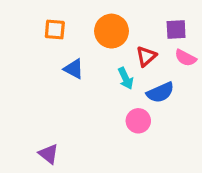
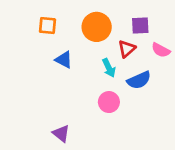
purple square: (176, 29) -> (140, 26), moved
pink circle: (138, 121) -> (109, 102), moved
purple triangle: (49, 154) -> (61, 133), moved

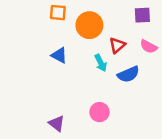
orange square: (47, 26) -> (58, 13), moved
purple square: (140, 26) -> (142, 15), moved
pink circle: (109, 102) -> (99, 112), moved

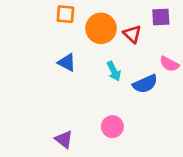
red triangle: (117, 45) -> (132, 34), moved, turned -36
pink semicircle: (149, 47) -> (169, 64), moved

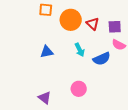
purple square: (161, 17) -> (115, 27), moved
blue triangle: (67, 63) -> (47, 52), moved, turned -40

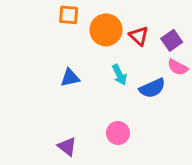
purple square: (115, 27) -> (172, 40), turned -32

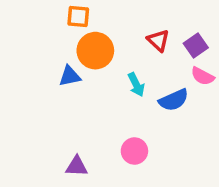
orange circle: (106, 30) -> (95, 51), moved
blue triangle: (70, 78) -> (70, 76), moved
purple triangle: (67, 146) -> (77, 166), turned -36

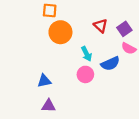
blue triangle: (70, 76) -> (44, 81), moved
pink circle: (134, 151) -> (85, 74), moved

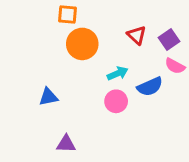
cyan arrow: (86, 54) -> (118, 73), turned -88
blue triangle: (44, 81) -> (48, 97), moved

